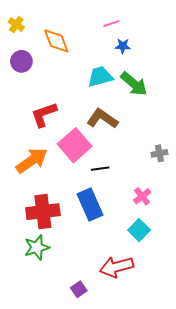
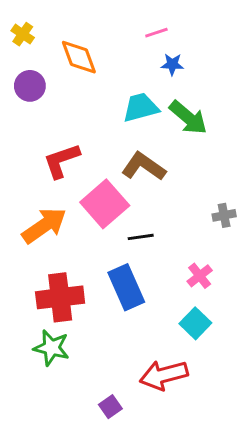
green star: (37, 247) -> (51, 348), turned 30

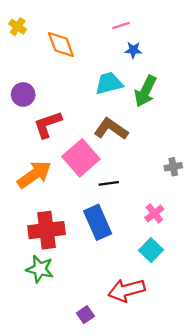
purple circle: (30, 86) -> (23, 94), moved
green arrow: (188, 118) -> (145, 91), turned 76

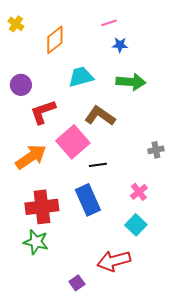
orange diamond: (61, 44) -> (55, 40), turned 72
cyan trapezoid: (109, 83) -> (81, 77), moved
green arrow: (145, 91) -> (131, 82), turned -112

